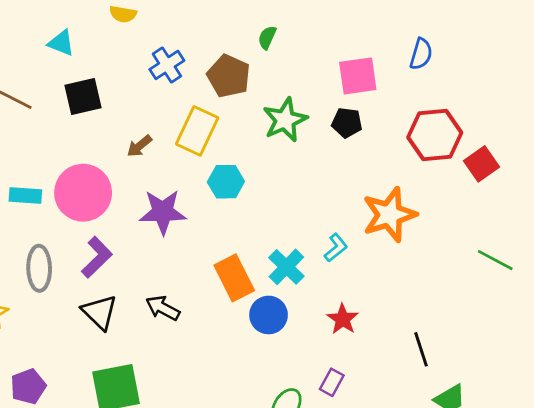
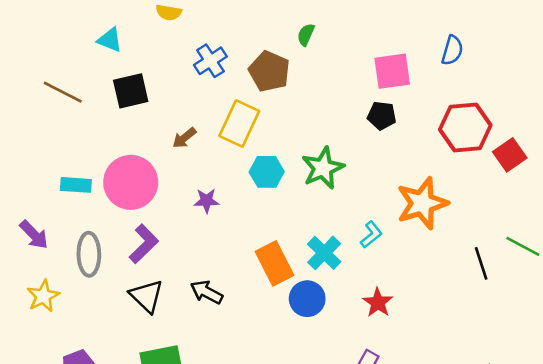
green star: (285, 120) -> (323, 168), moved
purple star: (163, 212) -> (207, 201), size x0.6
black line: (421, 349) -> (481, 263), moved

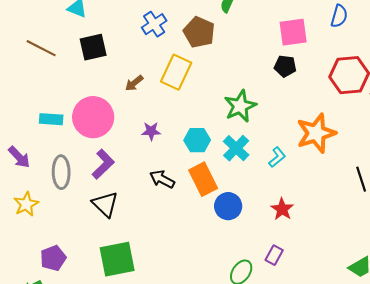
cyan hexagon: (267, 172) -> (197, 140), moved
cyan cross: (324, 253) -> (236, 148), moved
black arrow: (207, 292) -> (162, 179), moved

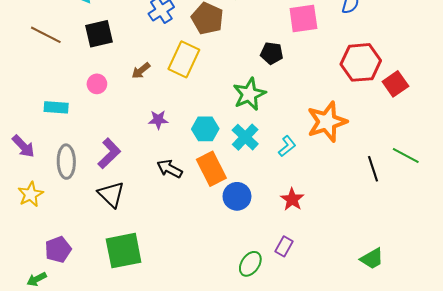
black pentagon: (285, 66) -> (272, 53), moved
pink circle: (93, 117) -> (97, 84), moved, size x0.5

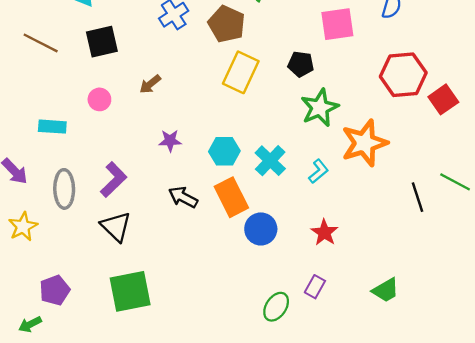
yellow rectangle: (184, 59) -> (241, 72), moved
green star: (249, 94) -> (320, 108), moved
green trapezoid: (372, 259) -> (386, 290), moved

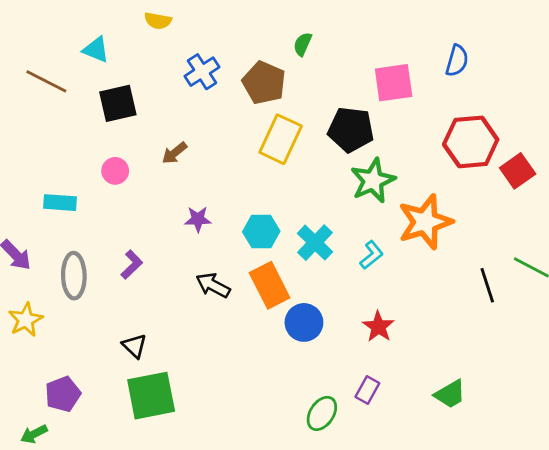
brown line: (41, 43) -> (46, 81), moved
black pentagon: (301, 64) -> (351, 130), size x1.5
purple L-shape: (114, 180) -> (132, 265), size x0.7
black triangle: (116, 227) -> (134, 346), moved, size x0.7

